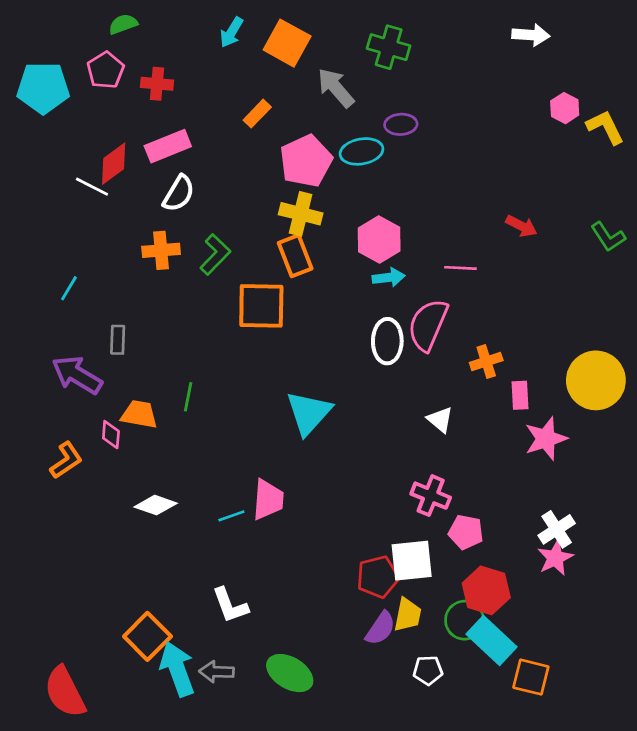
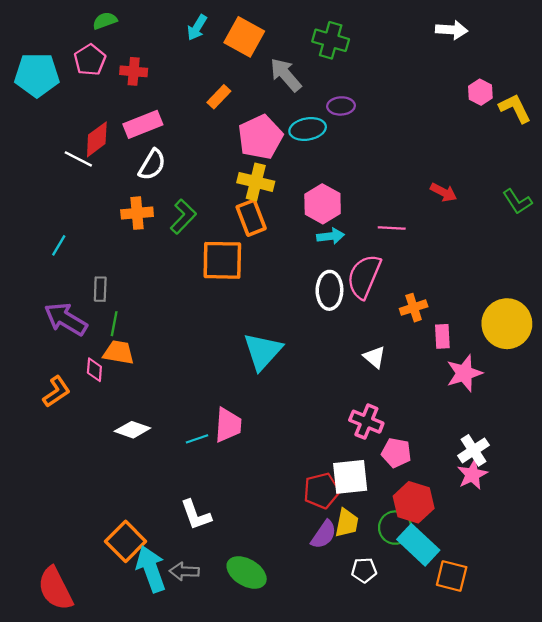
green line: (188, 397) -> (114, 324), moved

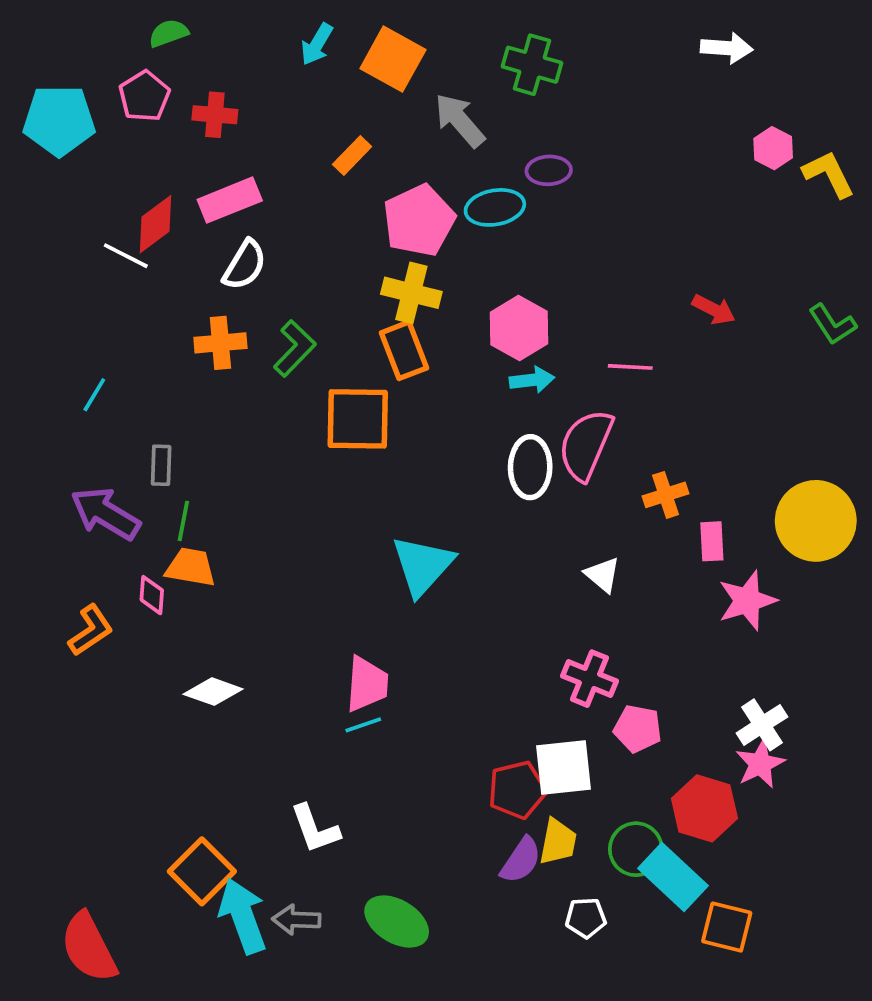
cyan line: (197, 439) -> (363, 725), moved
red hexagon: (414, 502) -> (704, 808), moved

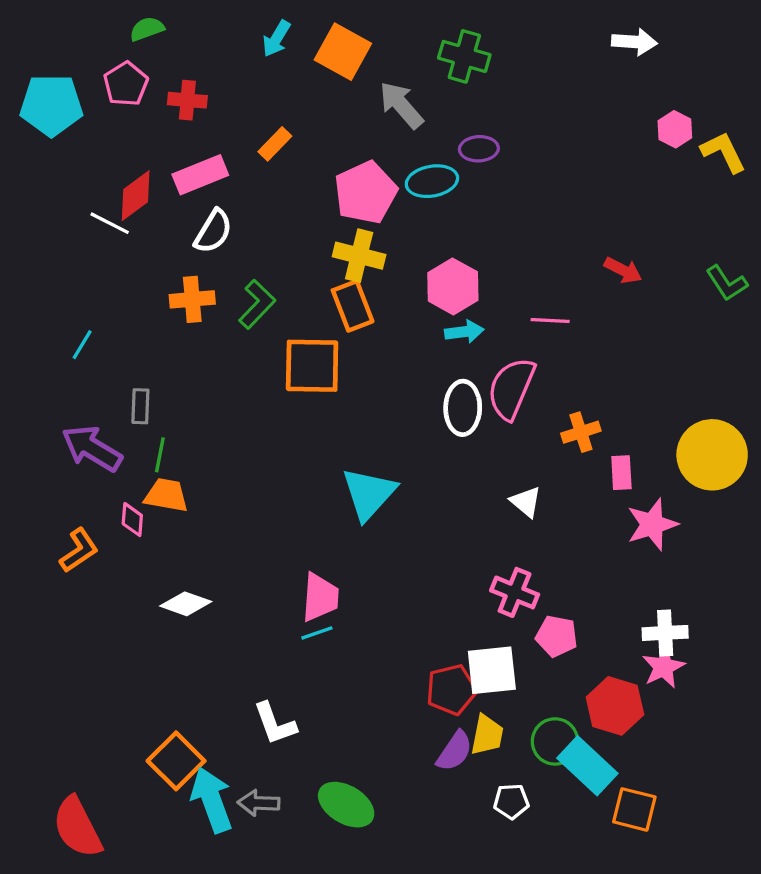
orange rectangle: (352, 156) -> (275, 144), moved
white cross: (762, 725) -> (665, 633), turned 30

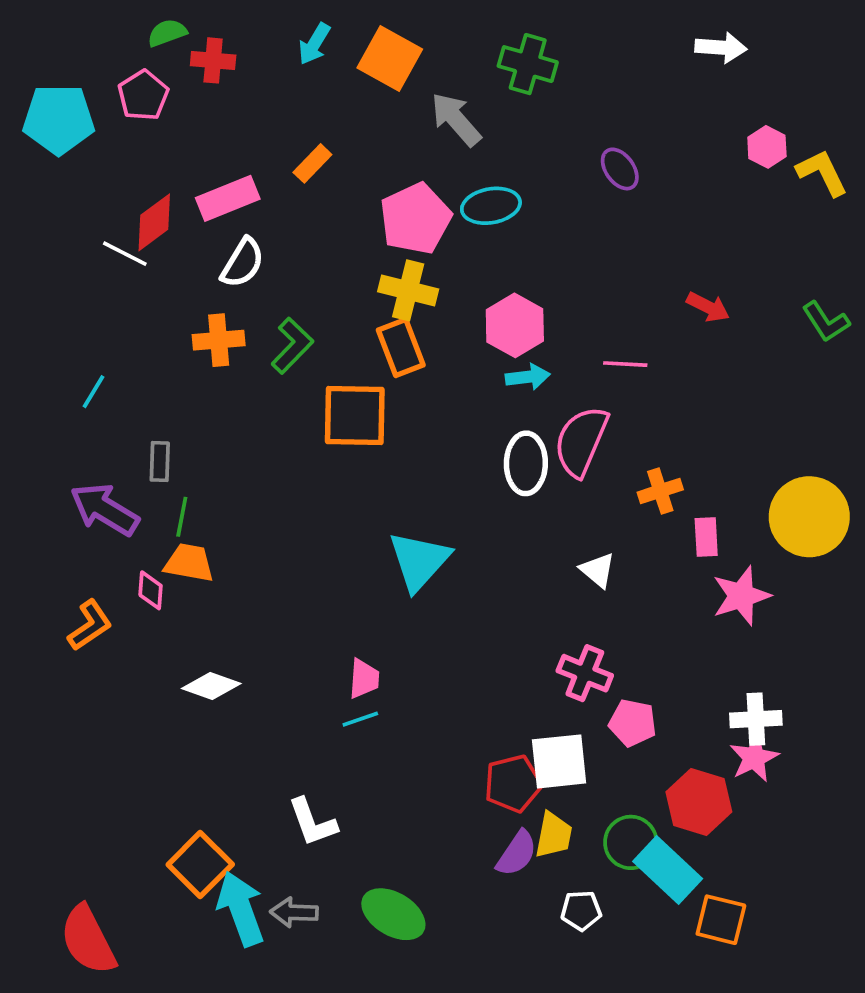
red cross: (187, 100) -> (213, 60), moved
purple ellipse: (479, 149) -> (620, 169), moved, turned 57
pink trapezoid: (320, 597) -> (364, 679), size x0.7

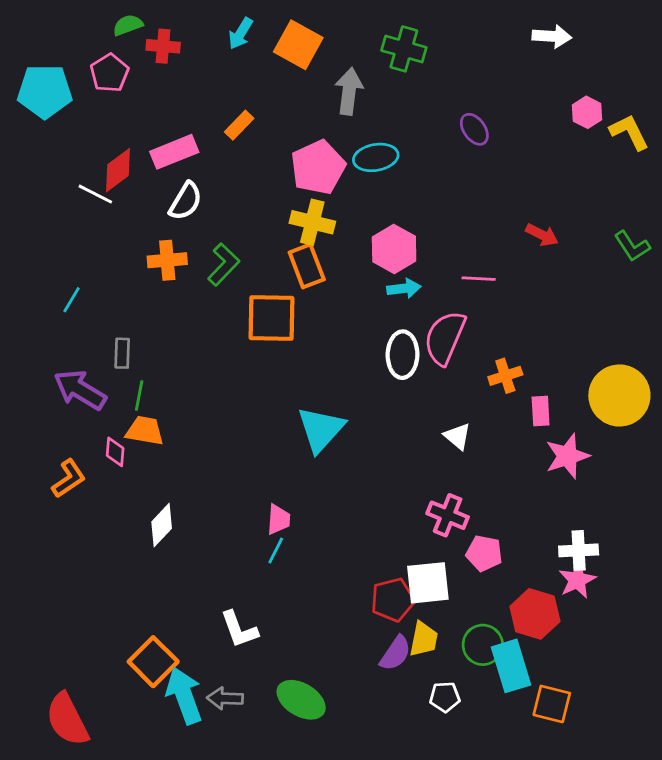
gray arrow: (456, 119) -> (349, 91), turned 48
white diamond: (211, 686) -> (162, 525), turned -66
cyan line: (360, 719) -> (276, 550), turned -44
cyan rectangle: (668, 870) -> (511, 666), turned 30

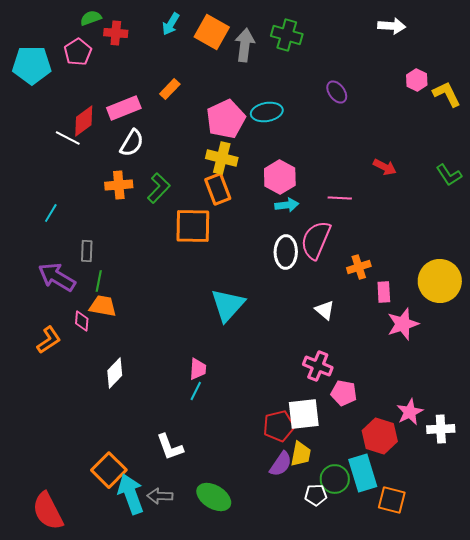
gray arrow: (349, 91) -> (245, 45), moved
white cross: (579, 550) -> (441, 429), moved
green circle: (483, 645) -> (335, 479), moved

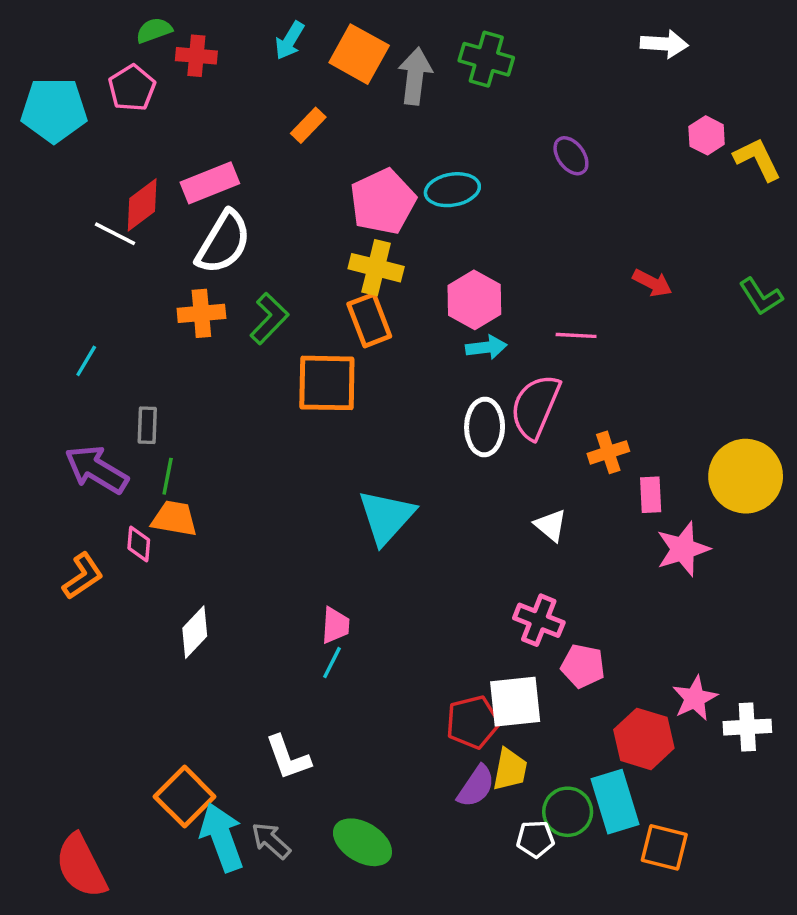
orange rectangle: (170, 89) -> (308, 125), moved
white semicircle: (132, 143) -> (223, 242), size x1.4
gray arrow: (160, 496) -> (271, 841), turned 40

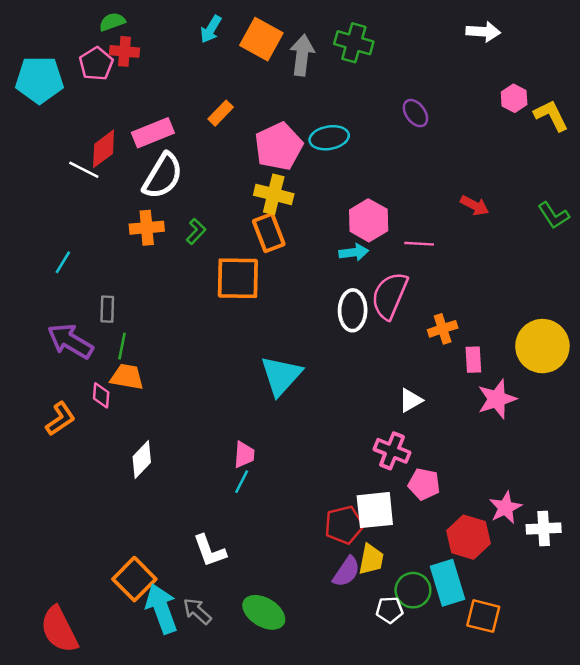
red cross: (196, 56) -> (125, 51), moved
orange rectangle: (308, 125) -> (221, 113), moved
pink hexagon: (474, 300) -> (369, 220), moved
green L-shape: (269, 319) -> (196, 231), size x0.7
white triangle: (551, 525) -> (411, 400), moved, turned 50

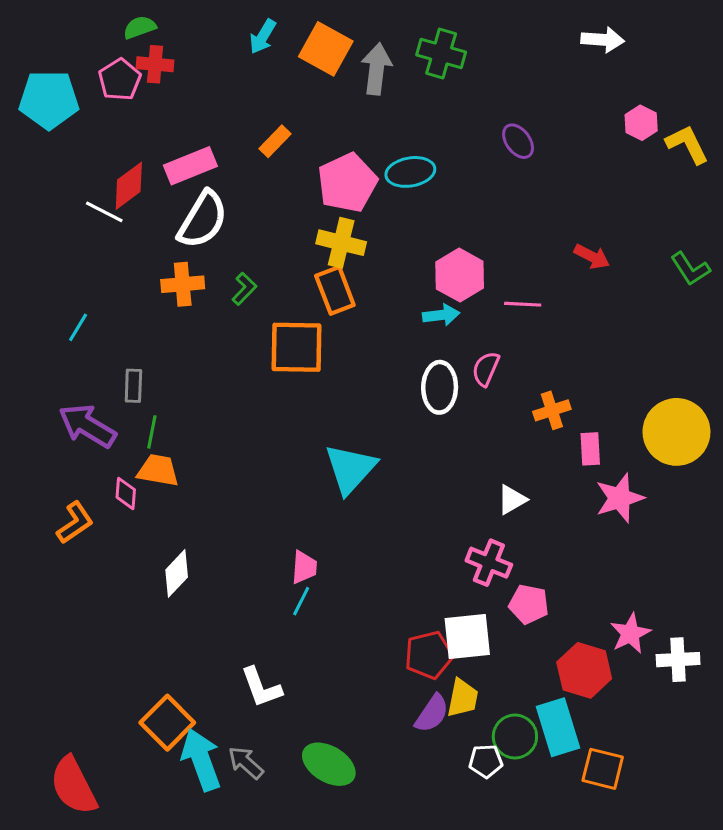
pink semicircle: (390, 296) -> (486, 369), size x0.6

